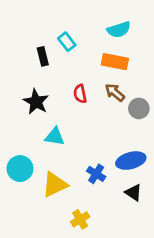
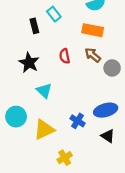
cyan triangle: (55, 136) -> (44, 91), turned 35

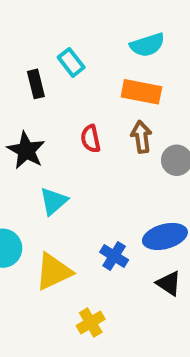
brown arrow: (93, 55) -> (141, 137), turned 42
cyan triangle: (44, 91) -> (53, 201), turned 35

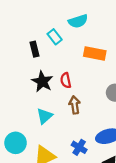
cyan semicircle: (147, 45) -> (78, 21), moved
brown arrow: (141, 137) -> (75, 105), moved
black star: (26, 150) -> (42, 81), moved

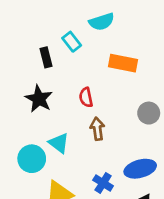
black star: (42, 81) -> (39, 99), moved
cyan triangle: (45, 116) -> (59, 143), turned -42
cyan circle: (16, 143) -> (32, 159), moved

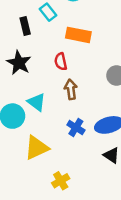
orange rectangle: (123, 63) -> (78, 35), moved
blue cross: (103, 183) -> (76, 127), moved

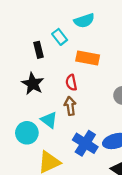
brown arrow: (71, 89) -> (70, 106), moved
blue cross: (76, 127) -> (85, 143), size x1.5

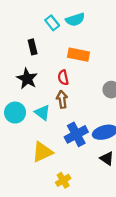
cyan rectangle: (60, 37) -> (52, 23), moved
cyan circle: (27, 133) -> (15, 113), moved
blue cross: (85, 143) -> (76, 134), turned 30

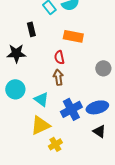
black star: (27, 79) -> (16, 53), moved, turned -30
cyan triangle: (42, 113) -> (41, 99), moved
yellow cross: (63, 180) -> (55, 144), moved

